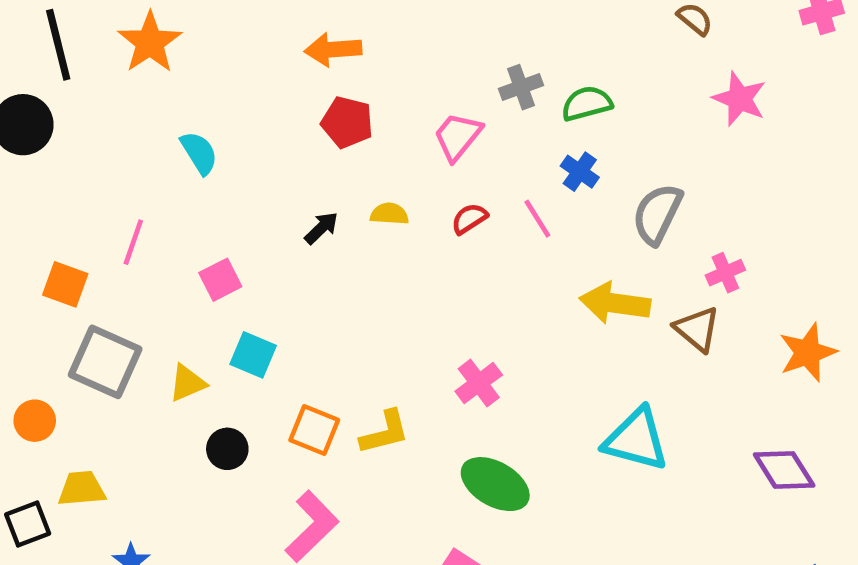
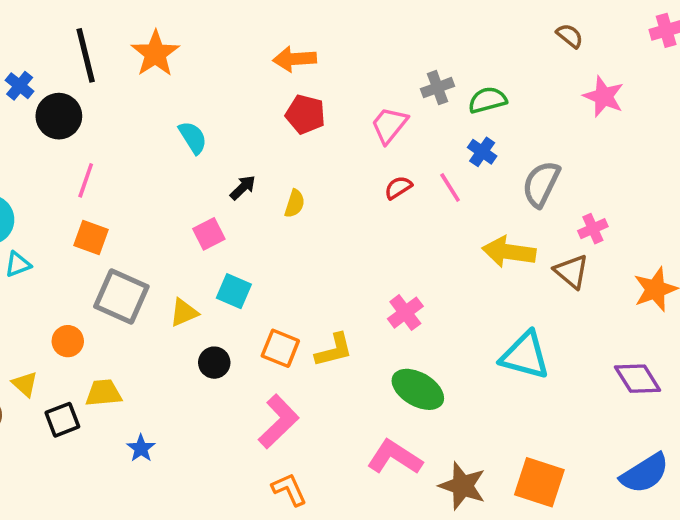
yellow semicircle: (389, 214) -> (295, 204), moved, turned 104
black arrow: (321, 228) -> (243, 188), moved
pink line: (133, 242) -> (86, 180), moved

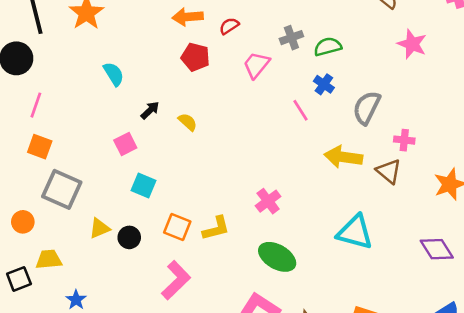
red semicircle: (398, 188) -> (229, 26), moved
yellow semicircle: (295, 204) -> (188, 122), turned -66
pink cross: (593, 229) -> (404, 140), turned 30
yellow triangle: (184, 313) -> (99, 228), moved

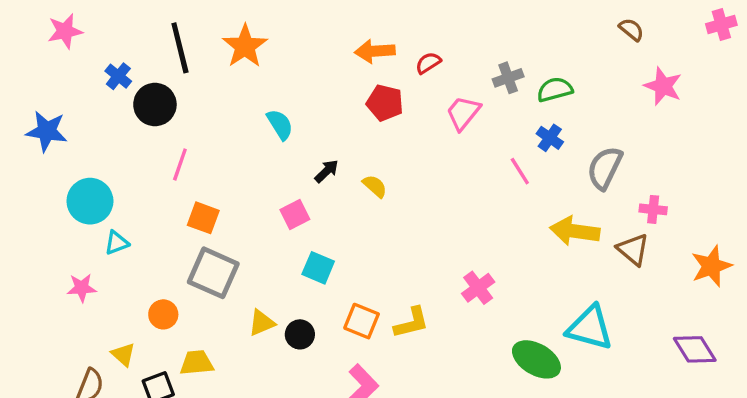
orange square: (40, 147) -> (203, 218), moved
green ellipse: (277, 257) -> (536, 359), moved

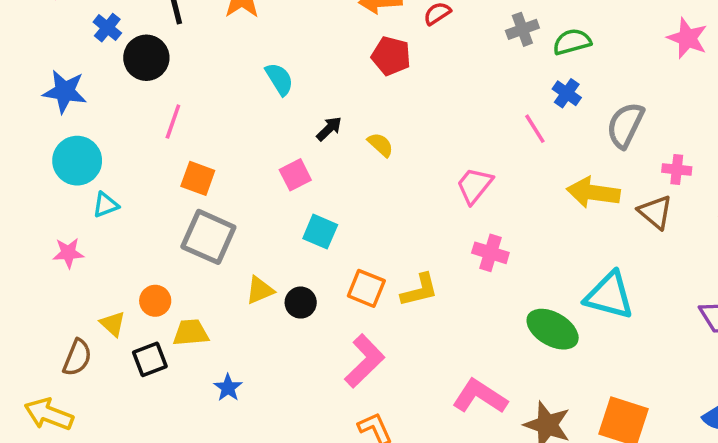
pink trapezoid: (463, 113) -> (474, 185), moved
blue star: (47, 131) -> (65, 91), moved
pink cross: (478, 288) -> (490, 253), turned -36
orange circle: (163, 314) -> (155, 301), moved

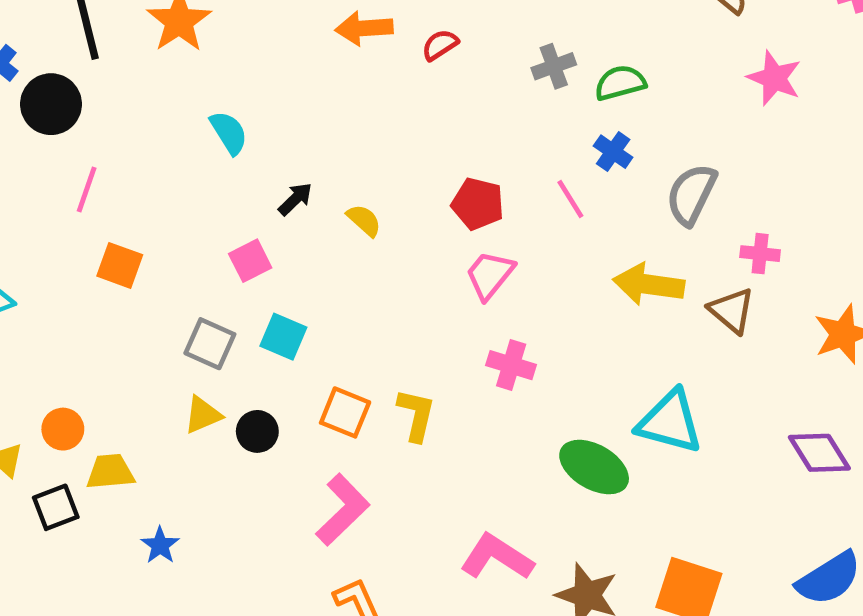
red pentagon: (391, 56) -> (478, 204), moved
gray square: (208, 237) -> (210, 344), moved, size x0.7
yellow L-shape: (420, 290) -> (416, 415), turned -63

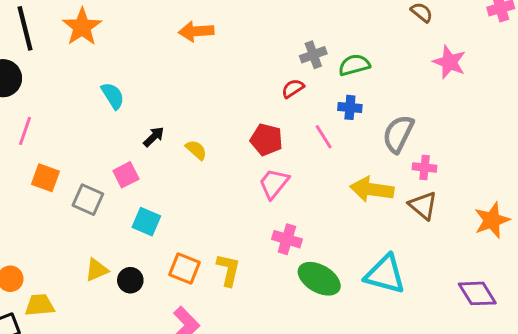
red semicircle: (440, 45) -> (293, 88), moved
blue cross: (613, 152) -> (350, 107), turned -30
pink cross: (760, 254) -> (425, 167), moved
gray square: (210, 344) -> (88, 200), moved
green ellipse: (594, 467) -> (319, 279), moved

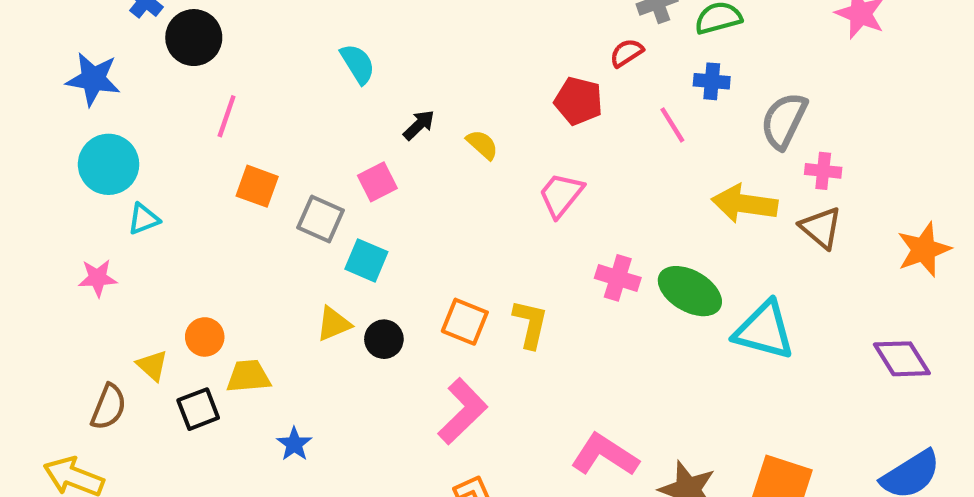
red pentagon: (266, 140) -> (578, 101), moved
pink trapezoid: (274, 184) -> (561, 195), moved
cyan square: (146, 222) -> (366, 260), moved
green ellipse: (319, 279) -> (690, 291), moved

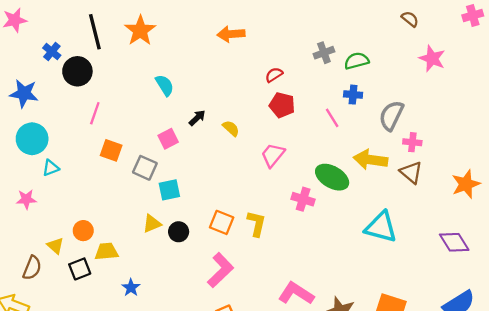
red semicircle: (627, 53) -> (274, 75), moved
pink square: (377, 182) -> (168, 139), moved
cyan square: (366, 260) -> (169, 190), turned -35
green ellipse: (690, 291) -> (332, 177), moved

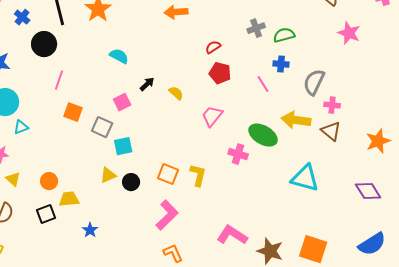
blue cross: (52, 52) -> (22, 17), moved
cyan semicircle: (165, 85) -> (119, 56), turned -30
yellow triangle: (55, 246) -> (13, 179), moved

